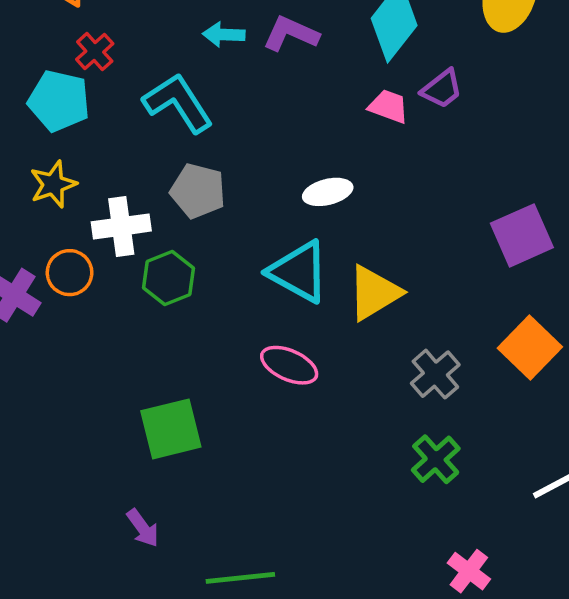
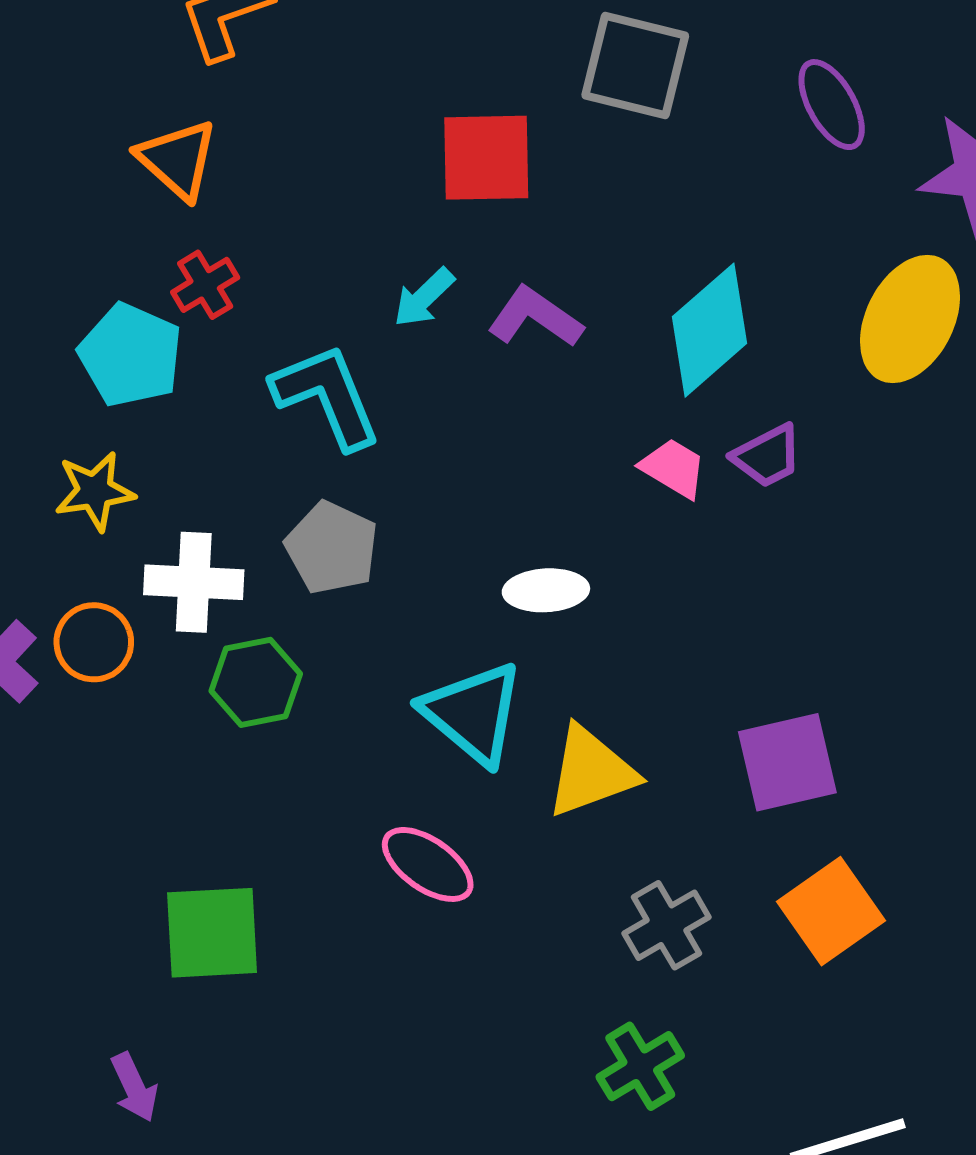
cyan arrow: (224, 35) -> (424, 298), turned -57
purple square: (522, 235) -> (787, 762), moved

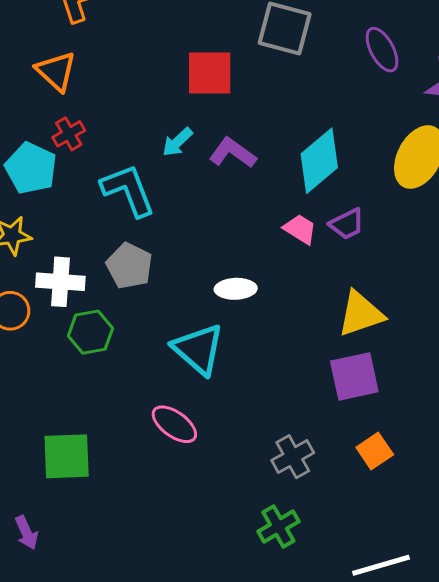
yellow triangle: (591, 772) -> (361, 314), moved
orange square: (831, 911) -> (375, 451), size x0.7

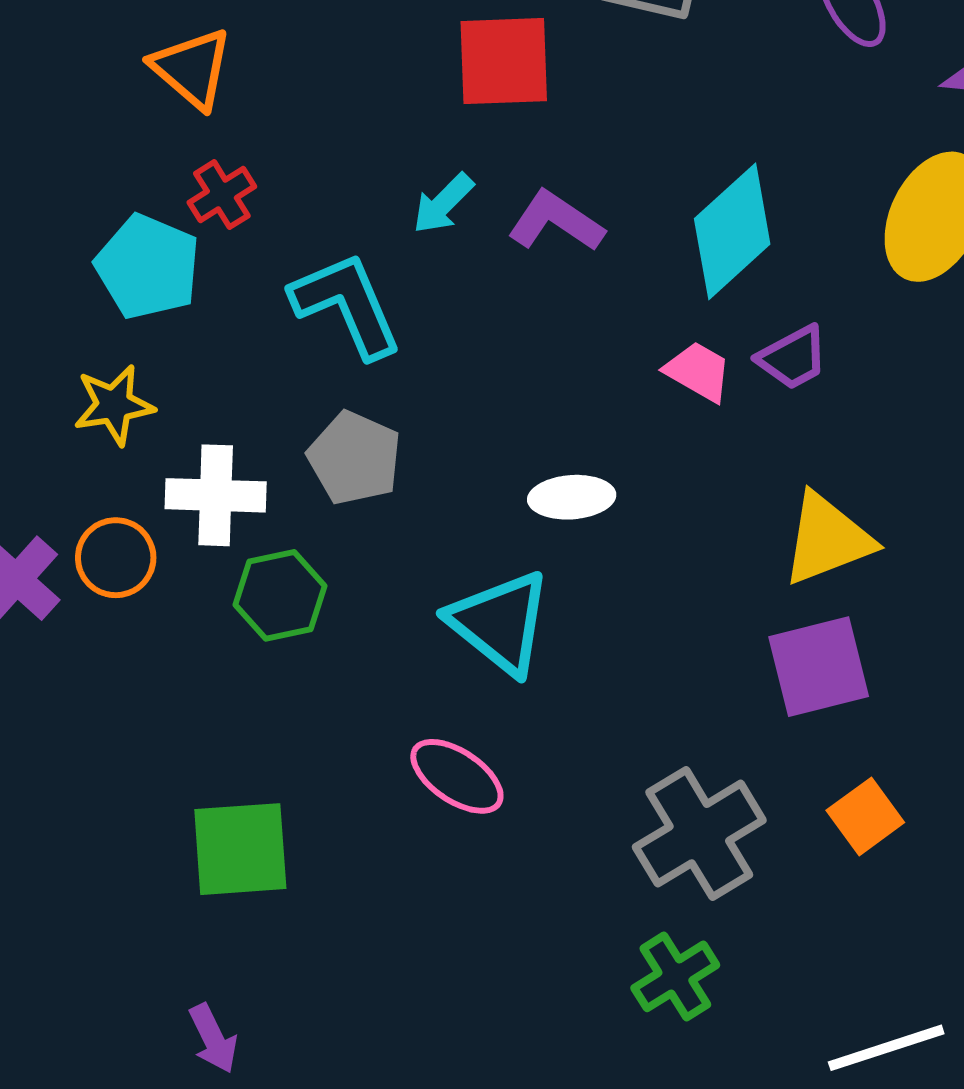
gray cross: (293, 457) -> (699, 834), size x1.5
purple arrow: (26, 533) -> (213, 1039), moved

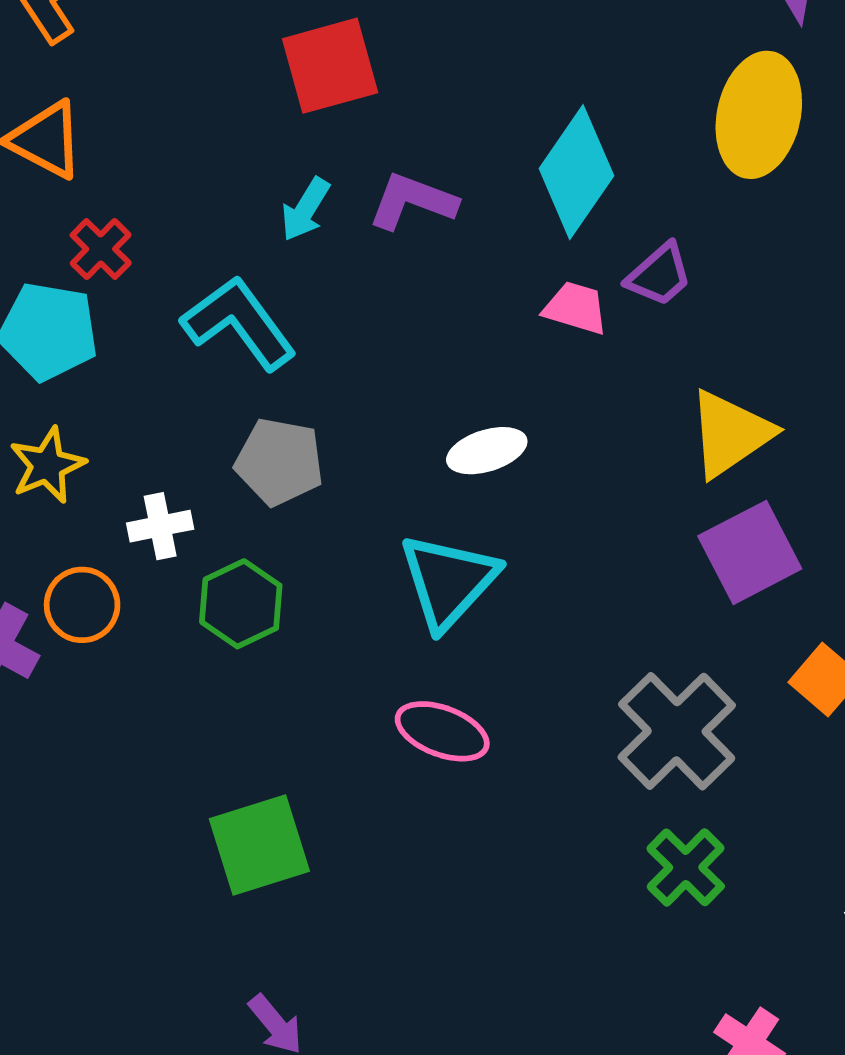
white cross: (216, 495) -> (160, 526), size x0.7
cyan triangle: (500, 623) -> (448, 581), turned 47

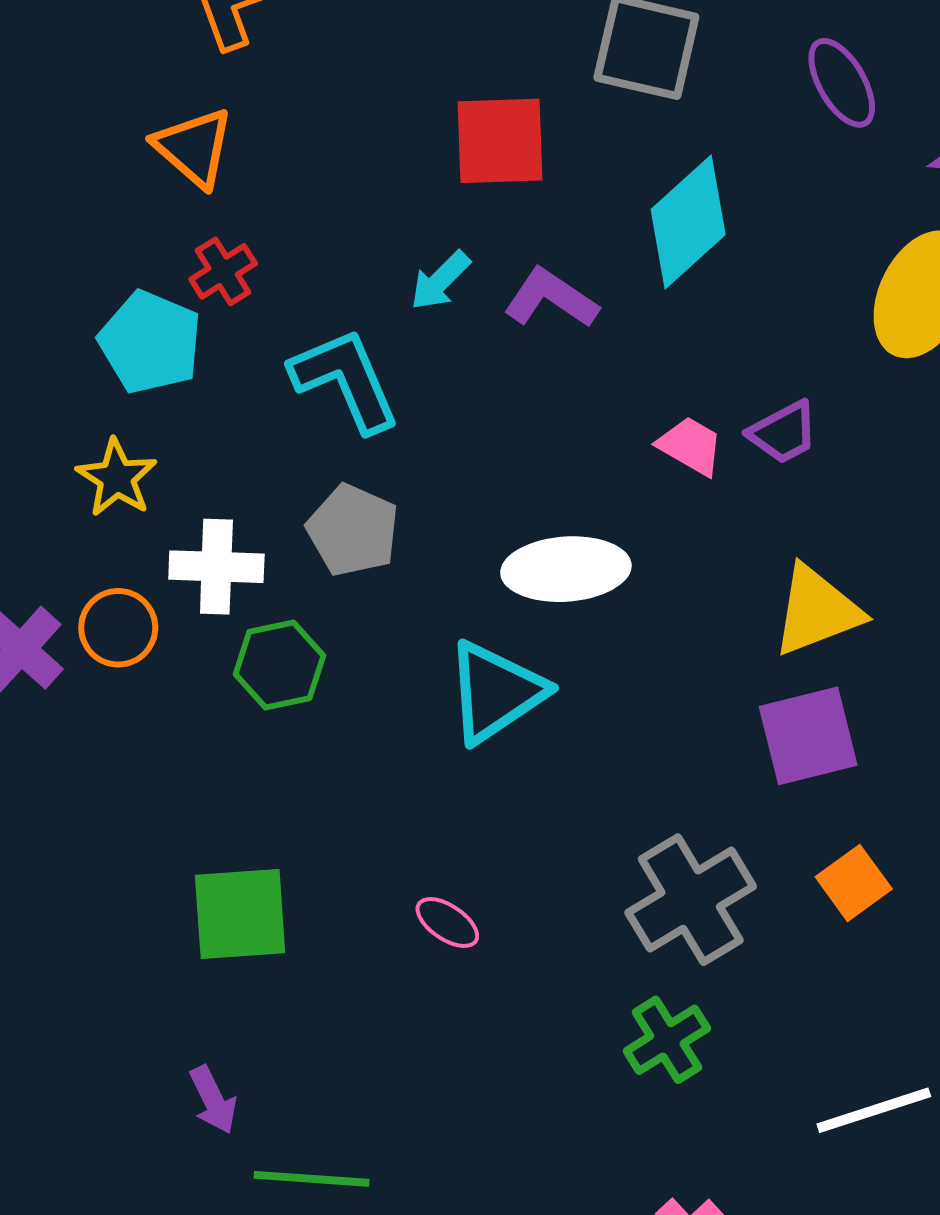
cyan diamond: (576, 172) -> (688, 222), moved
white ellipse: (487, 451) -> (566, 569), size x1.5
yellow star: (47, 465) -> (117, 478), turned -30
white cross: (160, 526) -> (216, 567), size x1.4
pink ellipse: (442, 731) -> (447, 922), moved, size x0.7

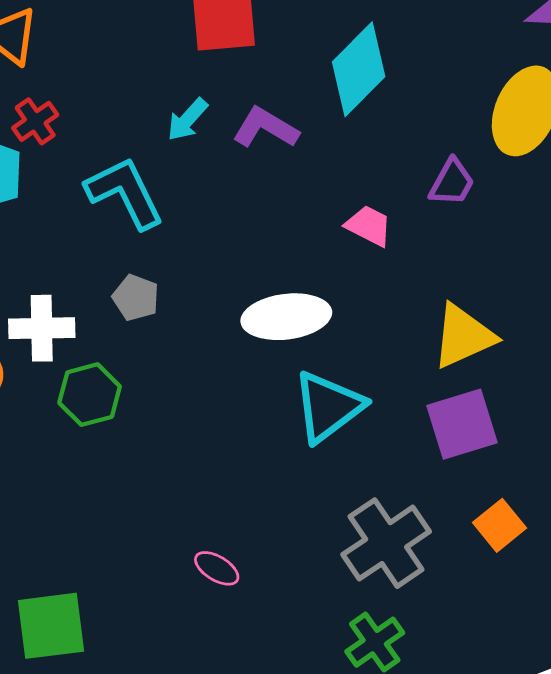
purple trapezoid: (783, 432) -> (452, 182), moved, turned -30
gray pentagon: (353, 530) -> (136, 298), size x0.7
cyan triangle: (495, 692) -> (328, 407), moved
green square: (240, 914) -> (51, 626), moved

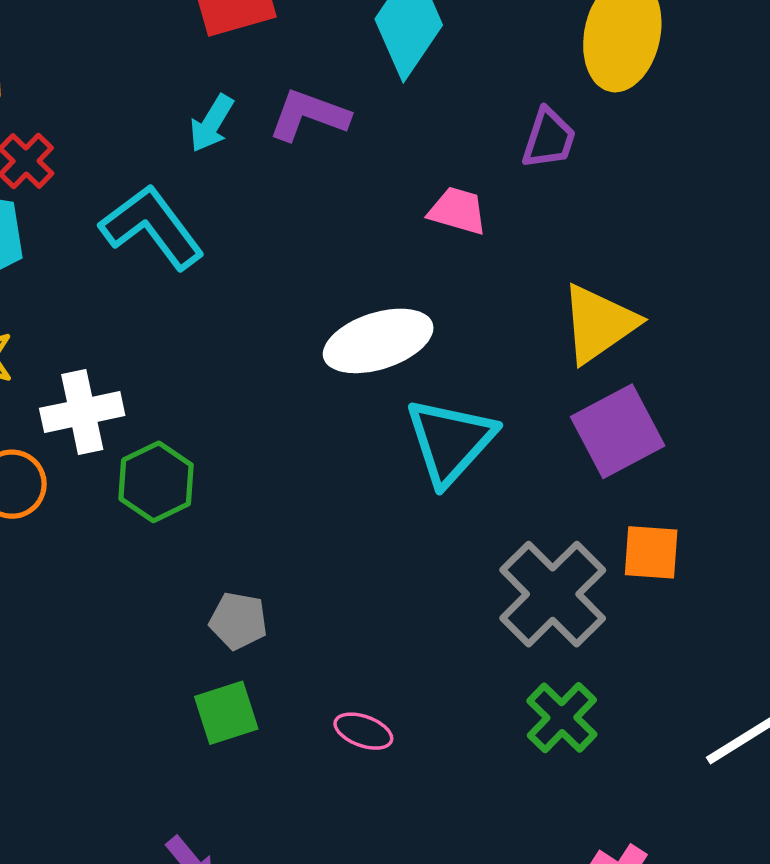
gray pentagon: (136, 298) -> (238, 621), moved
orange square: (499, 525) -> (651, 552), moved, turned -36
pink ellipse: (217, 568) -> (363, 731), moved
green square: (51, 626) -> (226, 713), moved, size x0.7

